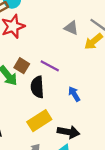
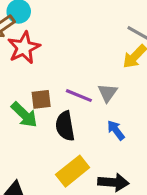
gray triangle: (71, 28) -> (108, 93), moved, turned 48
brown square: (22, 66) -> (41, 99), turned -32

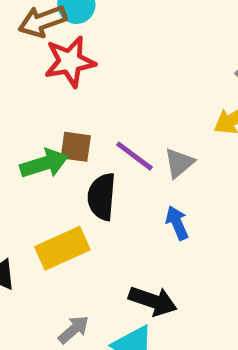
green arrow: (24, 115) -> (44, 164), turned -76
yellow rectangle: (73, 171) -> (62, 248), moved

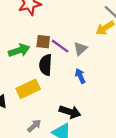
brown square: (76, 147) -> (43, 42), moved

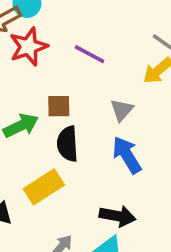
purple line: (60, 46) -> (90, 54), moved
blue arrow: (80, 76) -> (127, 155), size x1.5

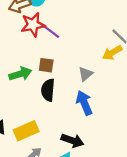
purple line: (90, 54) -> (51, 31), moved
yellow rectangle: (44, 187) -> (26, 131), moved

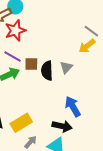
purple line: (51, 31) -> (13, 56), moved
black semicircle: (48, 90) -> (47, 71), moved
blue arrow: (84, 103) -> (73, 107), moved

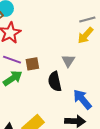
gray line: (91, 31) -> (87, 19), turned -42
black semicircle: (47, 71) -> (55, 81), moved

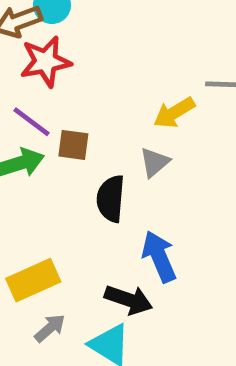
yellow arrow: (85, 35) -> (174, 113), moved

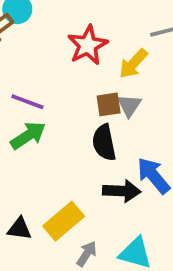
red star: (46, 62) -> (88, 45), moved
brown square: (73, 145) -> (109, 104), moved
black arrow: (129, 300) -> (122, 191), moved

